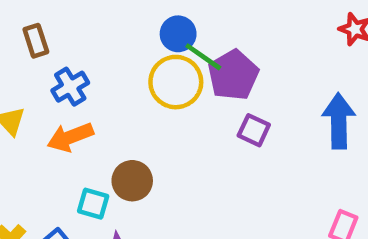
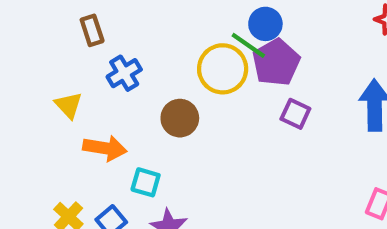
blue circle: (178, 34) -> (265, 24), moved
orange arrow: (70, 137) -> (105, 148), moved, turned -150
brown circle: (132, 181) -> (180, 118), moved

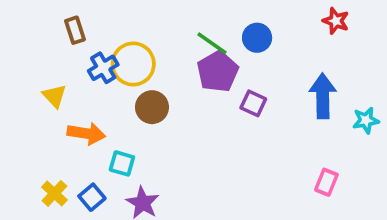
blue circle: (265, 24) -> (257, 38), moved
purple pentagon: (276, 62) -> (218, 72), moved
yellow circle: (223, 69) -> (133, 64), moved

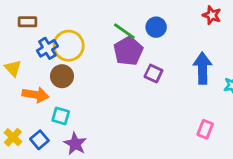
brown rectangle: (75, 30) -> (28, 22), turned -72
brown circle: (152, 107) -> (62, 76), moved

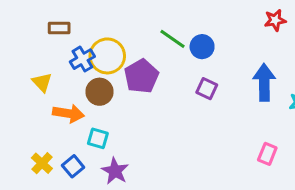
red star: (212, 15) -> (275, 20), turned -30
blue circle: (156, 27) -> (202, 47), moved
purple pentagon: (128, 51) -> (141, 76), moved

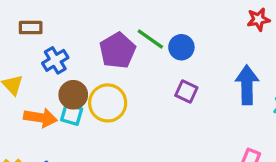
yellow circle: (107, 56) -> (108, 103), moved
purple pentagon: (141, 76) -> (117, 51), moved
cyan square: (98, 138) -> (72, 114), moved

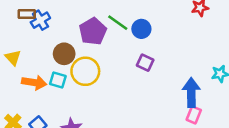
blue cross: (55, 60) -> (40, 20), moved
blue arrow: (247, 85) -> (191, 92), moved
brown circle: (73, 95) -> (64, 54), moved

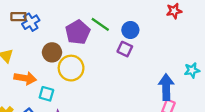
blue circle: (141, 29) -> (130, 30), moved
purple square: (145, 63) -> (125, 49), moved
cyan square: (58, 80) -> (46, 94), moved

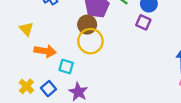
brown circle: (52, 52) -> (87, 25), moved

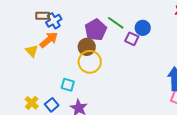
purple square: (143, 22) -> (132, 39), moved
orange arrow: (45, 51) -> (49, 40), moved, turned -48

